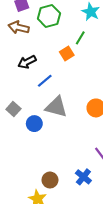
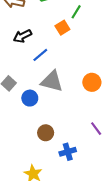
blue cross: (83, 177) -> (68, 152), moved, turned 35
brown circle: (50, 180) -> (46, 133), moved

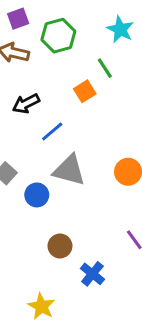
green line: (76, 12) -> (105, 68), turned -64
blue cross: (68, 152) -> (92, 274), turned -35

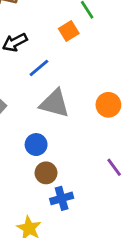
blue circle: (37, 195) -> (36, 145), moved
blue cross: (92, 274) -> (62, 198), moved, turned 35

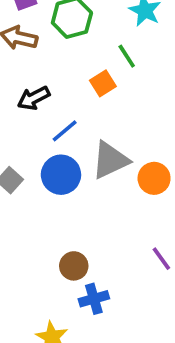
gray triangle: (55, 103) -> (110, 160), moved, turned -40
blue circle: (36, 145) -> (61, 175), moved, size x1.4

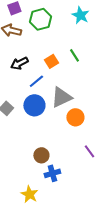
green line: (127, 56) -> (74, 55), moved
orange square: (103, 83) -> (51, 61), moved
orange circle: (154, 178) -> (75, 117), moved

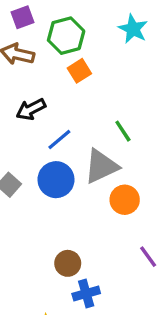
green line: (74, 55) -> (123, 131), moved
orange square: (51, 61) -> (79, 71), moved

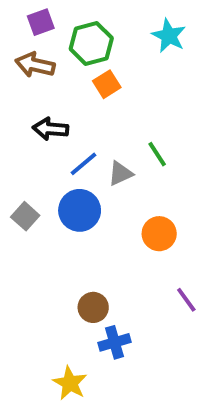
black arrow: (31, 109) -> (50, 129), turned 32
gray triangle: (101, 166) -> (120, 174), moved, size x0.6

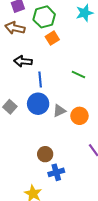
cyan star: (169, 36) -> (85, 13), turned 30
green line: (157, 154) -> (78, 74), turned -32
blue line: (83, 164) -> (40, 79), turned -56
gray triangle: (120, 174) -> (59, 111), moved

